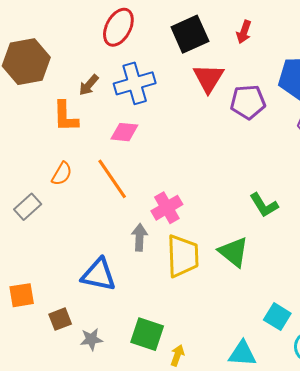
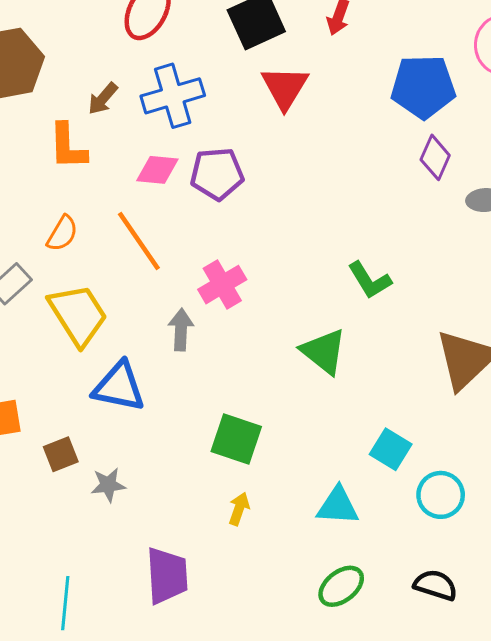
purple pentagon: (248, 102) -> (217, 174), moved
yellow trapezoid: (183, 256) -> (78, 315), moved, turned -30
green square: (147, 334) -> (236, 439), moved

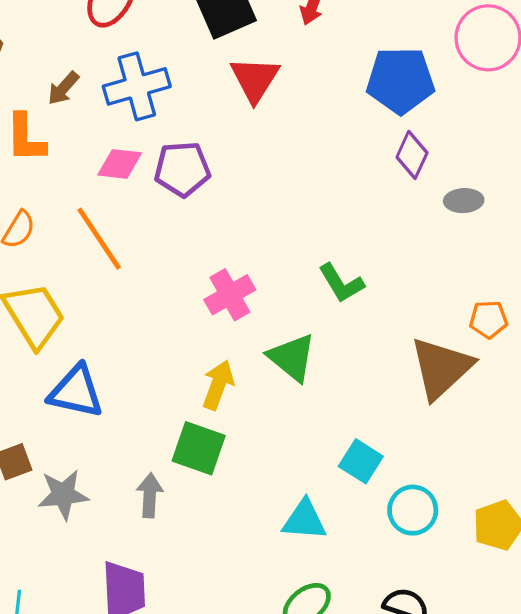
pink cross: (222, 285) -> (230, 295), moved
gray arrow: (181, 330) -> (150, 495), moved
gray star: (108, 485) -> (63, 495), size x1.4
yellow arrow: (239, 509) -> (218, 385), moved, size x1.4

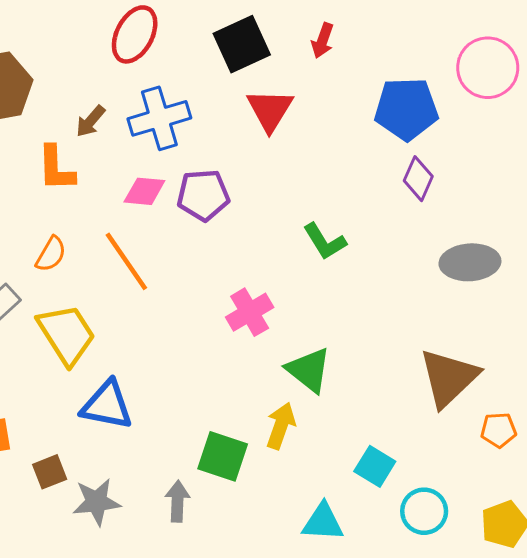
gray ellipse: (464, 201) -> (470, 262), moved, size x1.6
green L-shape: (341, 283) -> (325, 241), moved
orange pentagon: (488, 319) -> (499, 430), moved
yellow arrow: (218, 385) -> (281, 426), moved

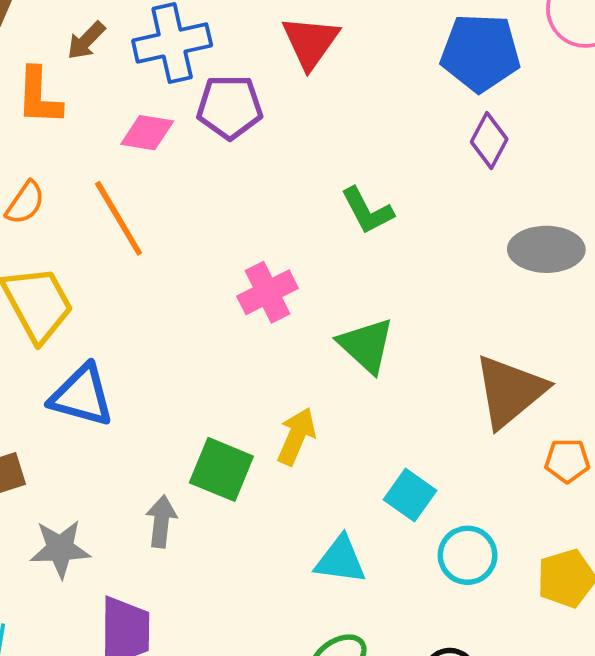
purple pentagon: (203, 195) -> (230, 107), moved
green triangle: (309, 370) -> (366, 345), moved
gray star: (97, 502) -> (60, 549), moved

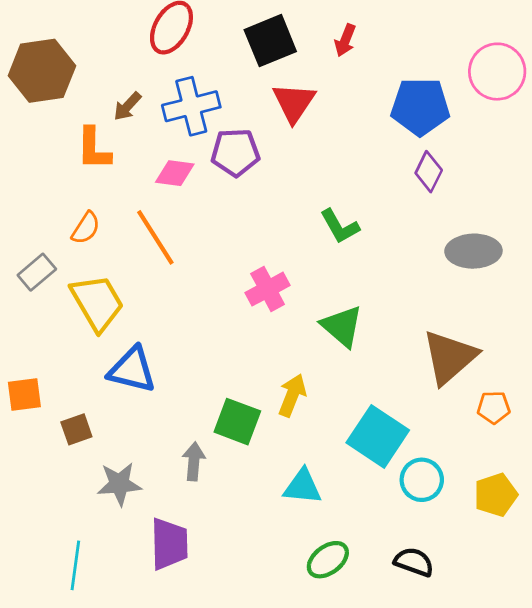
cyan square: (410, 495) -> (378, 436), size x1.6
cyan triangle: (340, 560) -> (303, 487), moved

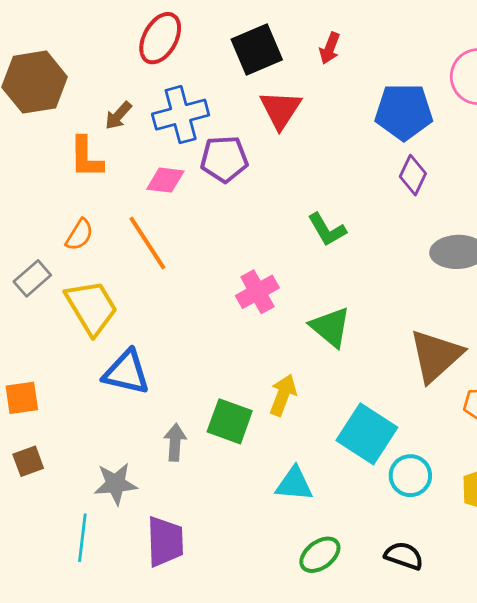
brown square: (76, 429) -> (28, 461), moved
gray arrow: (194, 461) -> (175, 442), moved
cyan line: (75, 565) -> (82, 538), moved

